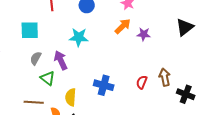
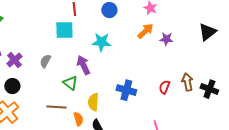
cyan square: (30, 30) -> (64, 30), moved
gray semicircle: (36, 58) -> (45, 61), moved
black cross: (186, 94) -> (209, 89), moved

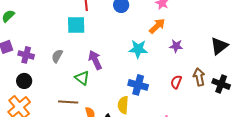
black triangle: (207, 32) -> (219, 46), moved
purple star: (166, 39) -> (176, 46), moved
cyan star: (101, 42) -> (138, 49), moved
purple cross: (14, 60) -> (26, 55), turned -35
yellow semicircle: (93, 102) -> (123, 105), moved

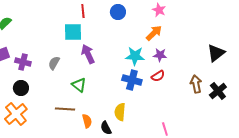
purple star: (176, 46) -> (160, 55), moved
purple arrow: (95, 60) -> (88, 54), moved
red semicircle: (176, 82) -> (158, 76), moved, turned -144
black cross: (221, 84) -> (218, 91), turned 30
blue cross: (138, 85) -> (132, 80), moved

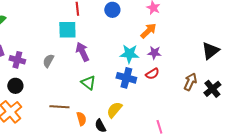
brown arrow: (196, 84) -> (190, 82), turned 36
green triangle: (79, 85) -> (88, 83), moved
yellow semicircle: (120, 112) -> (114, 110), turned 36

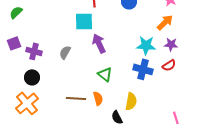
yellow semicircle: (114, 110) -> (131, 101), turned 150
orange semicircle: (81, 119) -> (98, 98), moved

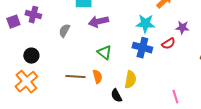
purple arrow: (99, 43) -> (98, 22), turned -78
purple star: (171, 44) -> (182, 28), moved
purple cross: (34, 51) -> (33, 15), moved

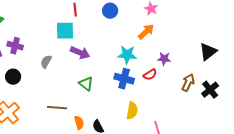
purple arrow: (98, 22) -> (80, 53), turned -144
black circle: (31, 56) -> (13, 77), moved
orange semicircle: (97, 77) -> (79, 123), moved
yellow semicircle: (130, 80) -> (132, 111), moved

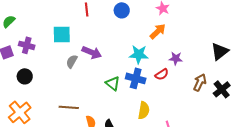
cyan square: (65, 31) -> (62, 34), moved
gray semicircle: (46, 62) -> (72, 61), moved
green triangle: (86, 84) -> (113, 83), moved

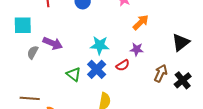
orange arrow: (158, 31) -> (141, 22), moved
blue cross: (136, 78) -> (97, 69), turned 30

